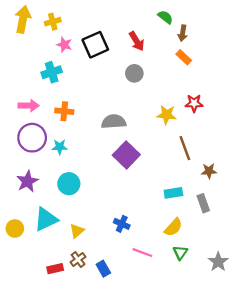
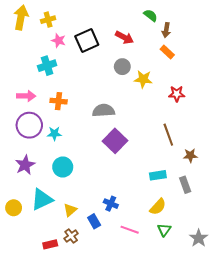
red arrow: (137, 41) -> (124, 37), turned -30
yellow star: (167, 115) -> (143, 79), moved
blue rectangle: (103, 269) -> (94, 221), moved

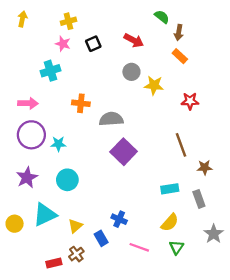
yellow arrow: (21, 18) -> (22, 19), size x0.6
yellow cross: (48, 20) -> (68, 21), moved
black square: (87, 41) -> (93, 44), size x0.6
orange cross: (59, 101) -> (81, 103), moved
gray star: (199, 238) -> (214, 234), moved

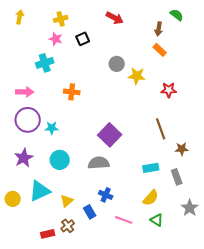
green semicircle: (162, 17) -> (177, 15), moved
red arrow: (134, 40) -> (115, 18), moved
gray semicircle: (111, 119) -> (99, 163), moved
green triangle: (176, 247) -> (157, 220), turned -32

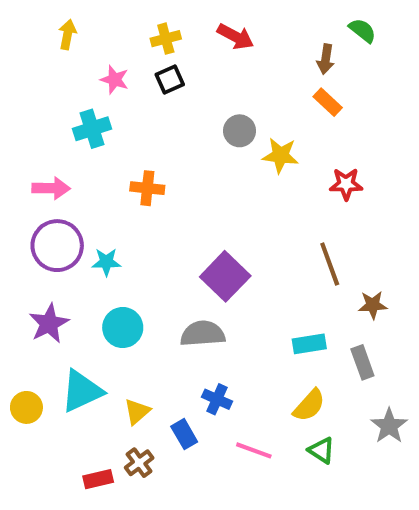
yellow arrow: (20, 17) -> (67, 35), moved
yellow cross: (61, 19) -> (166, 39), moved

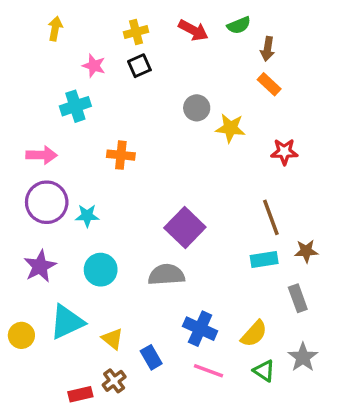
green semicircle: (362, 30) -> (239, 25), moved, turned 120
cyan rectangle: (309, 344) -> (264, 260), moved
blue cross: (217, 399) -> (200, 329), moved, size x1.4
yellow triangle: (137, 412) -> (112, 339), turned -40
gray star: (389, 426) -> (303, 357), moved

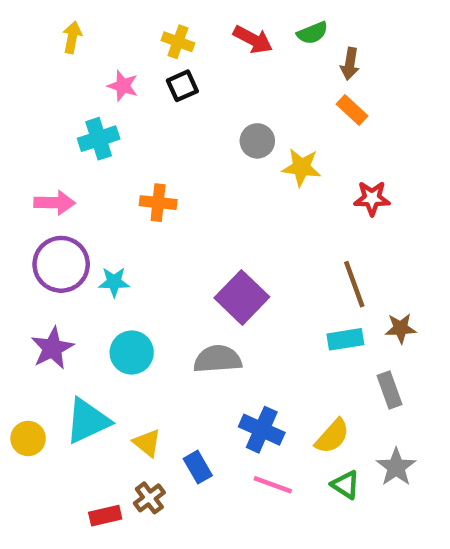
yellow cross: (136, 32) -> (178, 42), turned 35

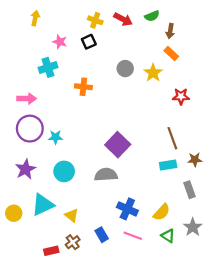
yellow cross: (178, 42) -> (95, 20), moved
yellow star: (301, 167) -> (153, 73), moved, turned 30
orange cross: (158, 203) -> (83, 87), moved
blue rectangle: (198, 467) -> (102, 235), moved

